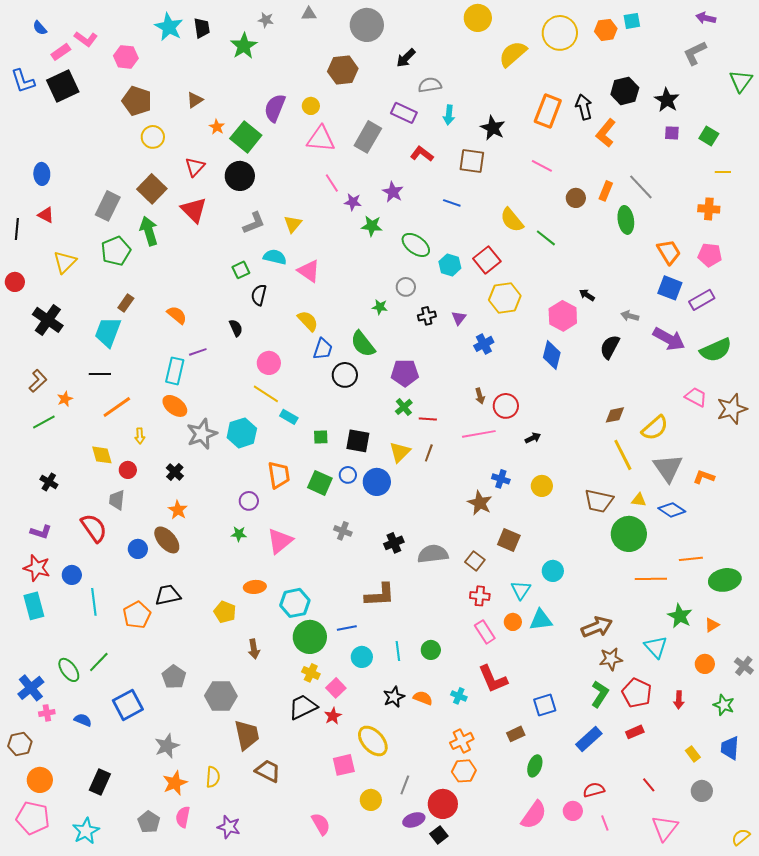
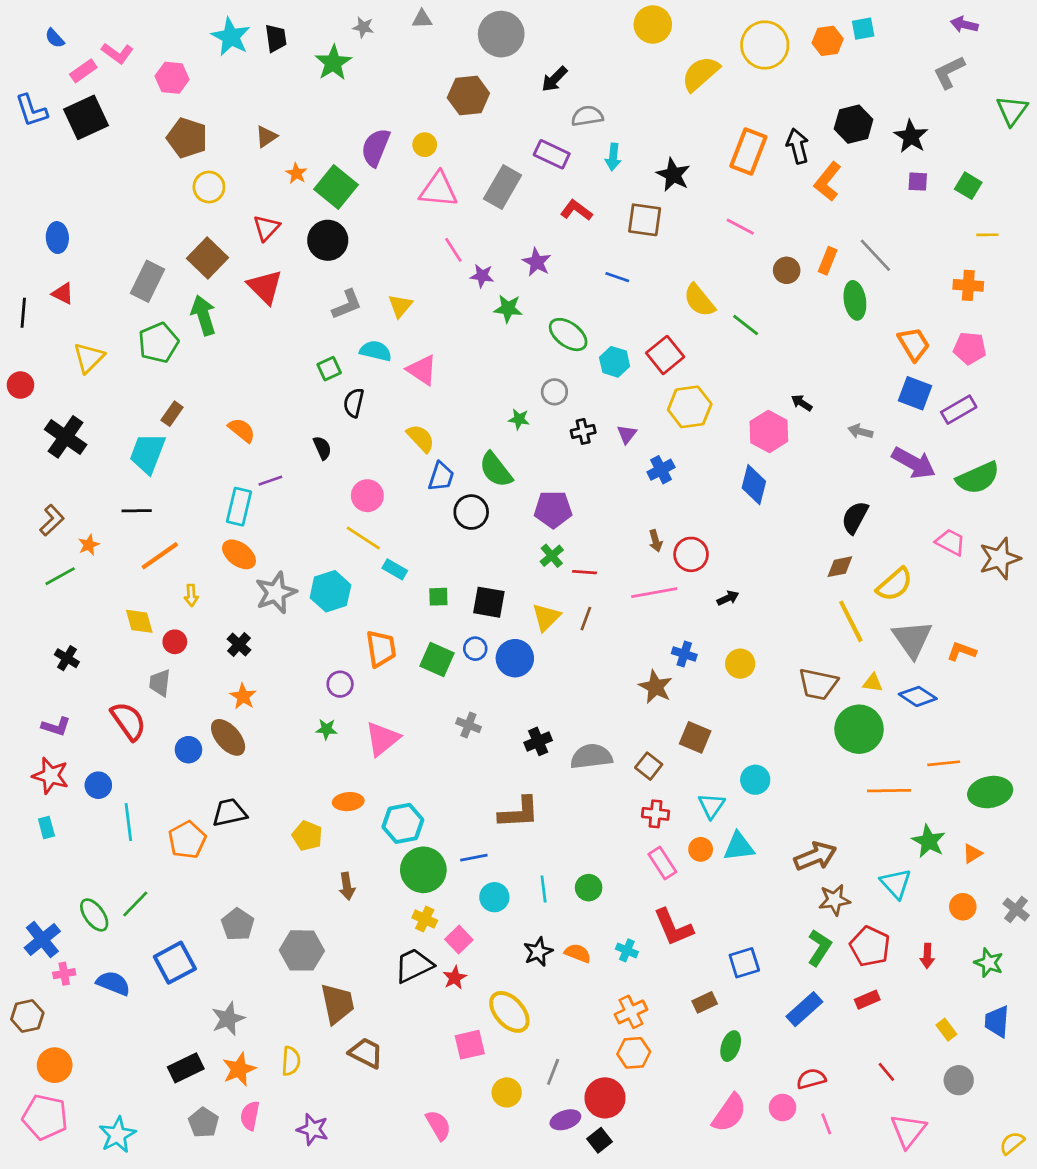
black semicircle: (610, 347) -> (855, 518), moved
cyan rectangle: (34, 606) -> (46, 828), size x0.6
blue semicircle: (83, 720) -> (113, 983), size x1.4
black rectangle: (100, 782) -> (186, 1068), moved, turned 40

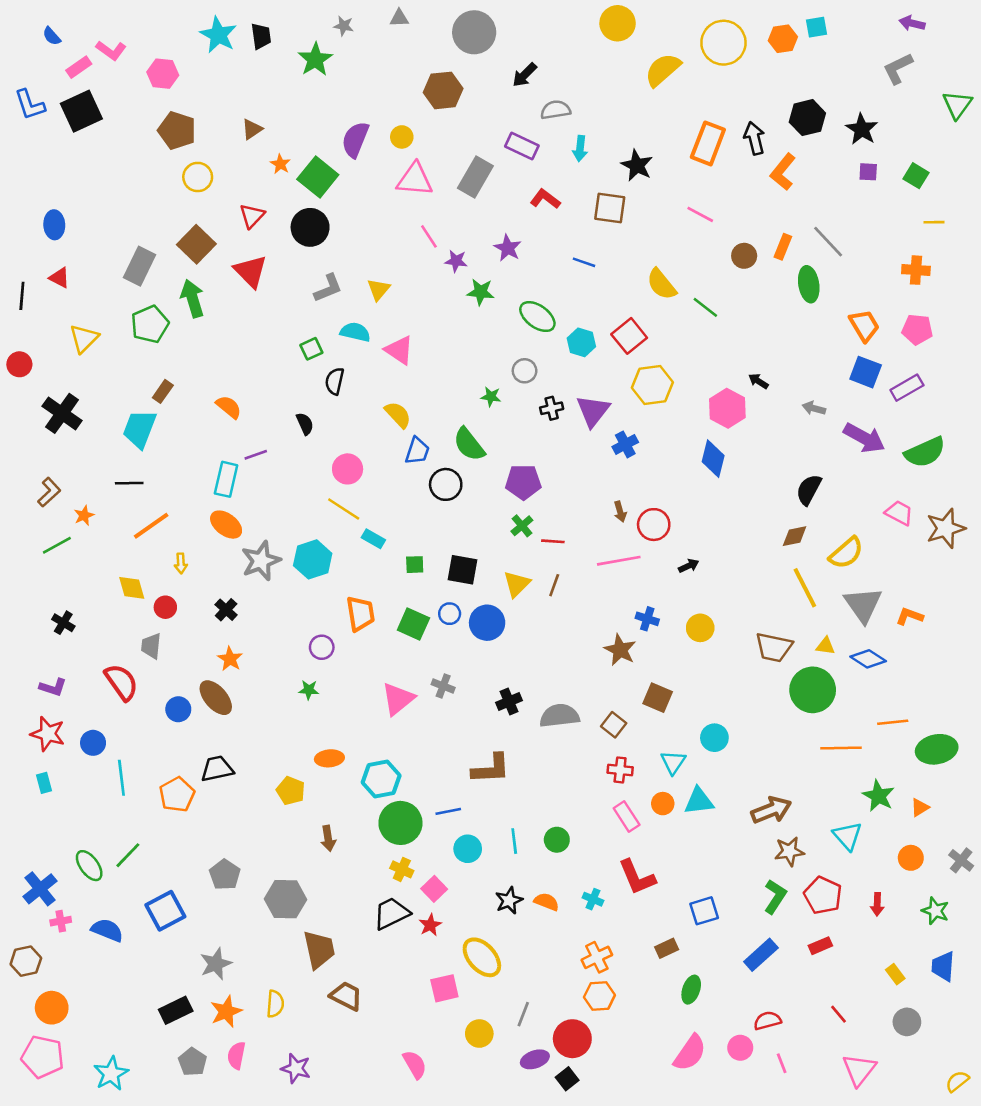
purple triangle: (627, 434) -> (593, 411), size x1.8
pink triangle: (382, 739) -> (398, 699), moved

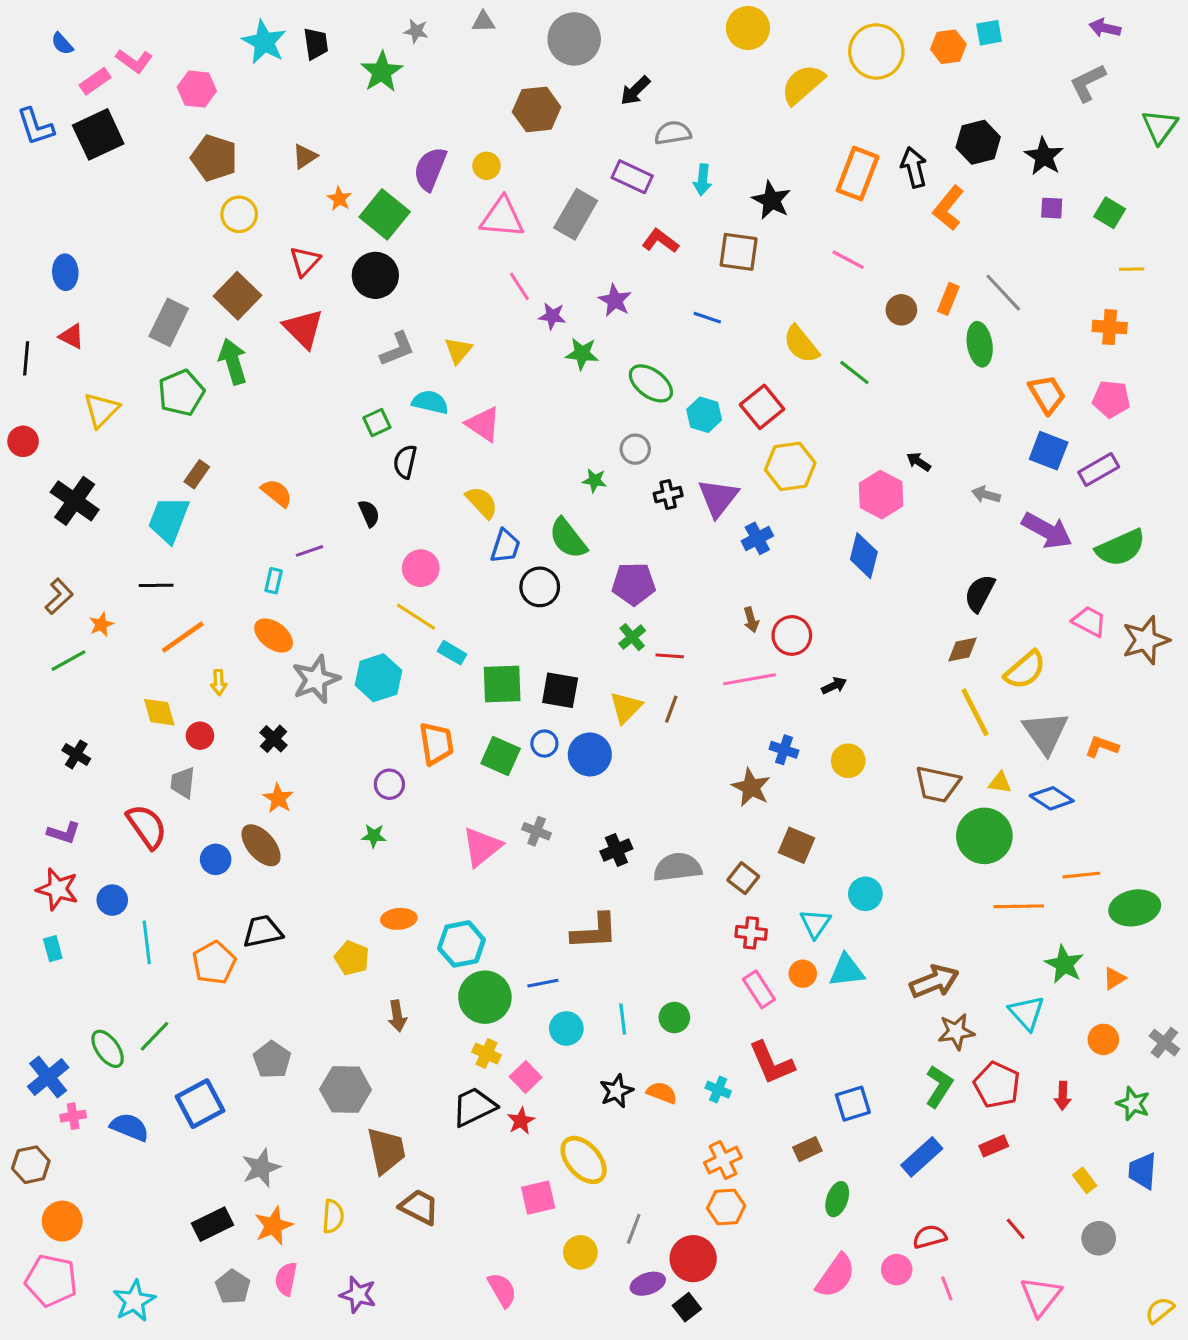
cyan rectangle: (226, 479) -> (274, 581), size x0.6
green square: (415, 565) -> (502, 684), size x1.8

